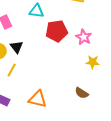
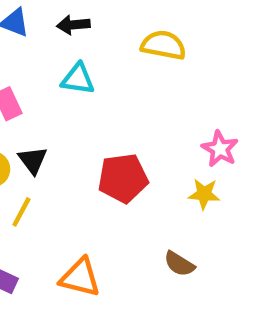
red pentagon: (57, 31) -> (123, 178), moved
pink star: (84, 37) -> (220, 149), moved

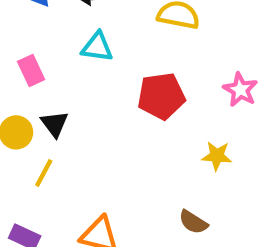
pink star: (220, 149) -> (240, 90), moved
red pentagon: (123, 178) -> (161, 96), moved

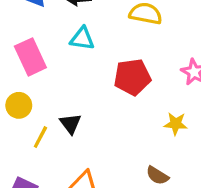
pink rectangle: (31, 70) -> (30, 57), size x1.5
black triangle: (55, 124) -> (71, 124), moved

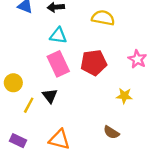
pink rectangle: (30, 57) -> (58, 64), moved

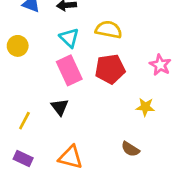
yellow semicircle: (103, 18) -> (109, 30), moved
cyan triangle: (58, 36) -> (69, 38), turned 36
yellow circle: (13, 83) -> (18, 46), moved
yellow line: (29, 105) -> (24, 121), moved

